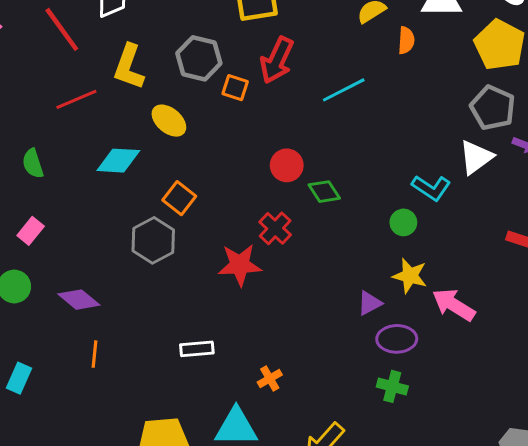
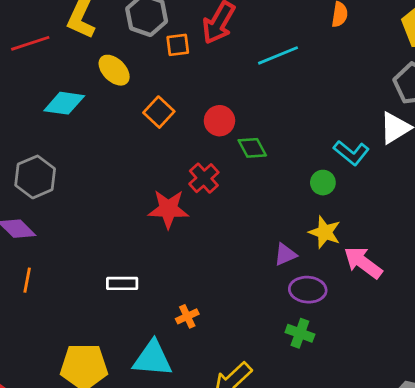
orange square: (235, 88) -> (178, 45), turned -30
orange square: (179, 198) -> (159, 112), moved
gray hexagon: (153, 240) -> (35, 177), moved

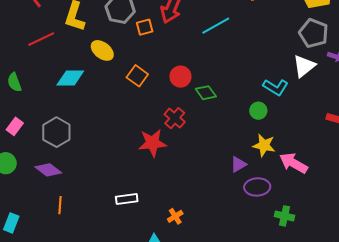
green cross: (300, 333) -> (284, 216), moved

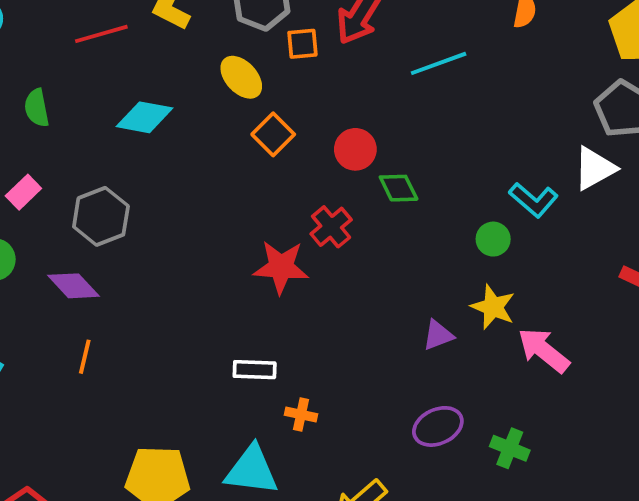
yellow ellipse: (102, 50) -> (241, 77), moved
purple ellipse: (257, 187) -> (438, 426), moved, turned -30
white rectangle: (127, 199) -> (255, 370), moved
orange cross: (175, 216) -> (301, 414), turned 35

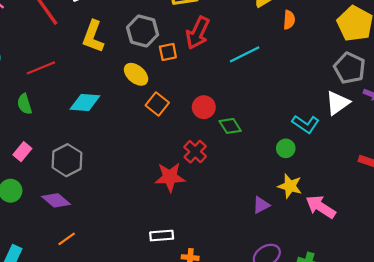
red line: (101, 34) -> (41, 68), moved
orange line: (85, 357) -> (67, 239), turned 48

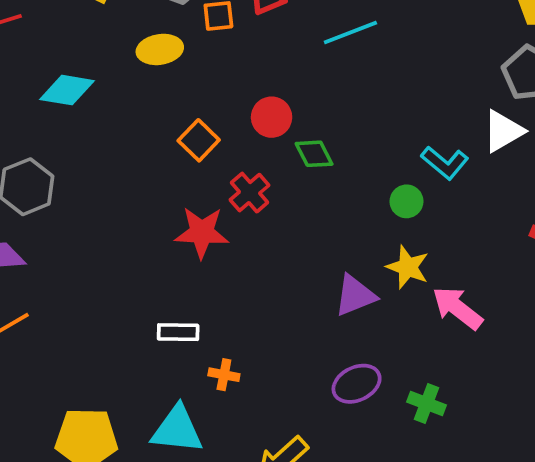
yellow ellipse: (136, 74) -> (160, 49), turned -55
orange square: (157, 104) -> (199, 140), moved
purple triangle: (261, 205) -> (355, 295), size x1.4

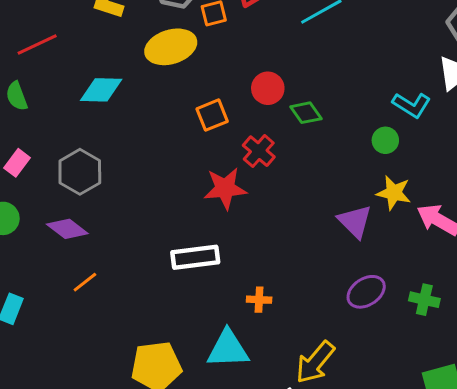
yellow ellipse: (160, 49) -> (171, 47), size x1.4
orange square: (199, 140) -> (212, 115), turned 32
purple triangle: (355, 295) -> (355, 221), turned -45
white rectangle: (178, 332) -> (195, 257), moved, size x1.4

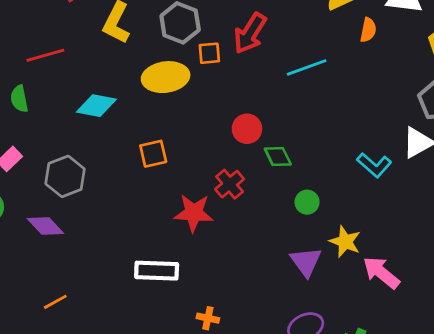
orange square: (212, 115) -> (153, 154), moved
green circle: (385, 140) -> (307, 202), moved
orange line: (85, 282) -> (55, 302), moved

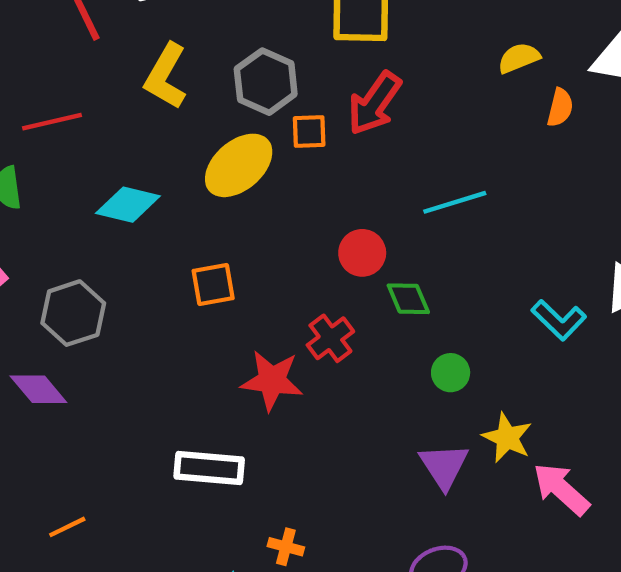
cyan line: (307, 67) -> (455, 202), moved
yellow ellipse: (166, 77) -> (239, 165), turned -36
orange line: (55, 302) -> (67, 527), moved

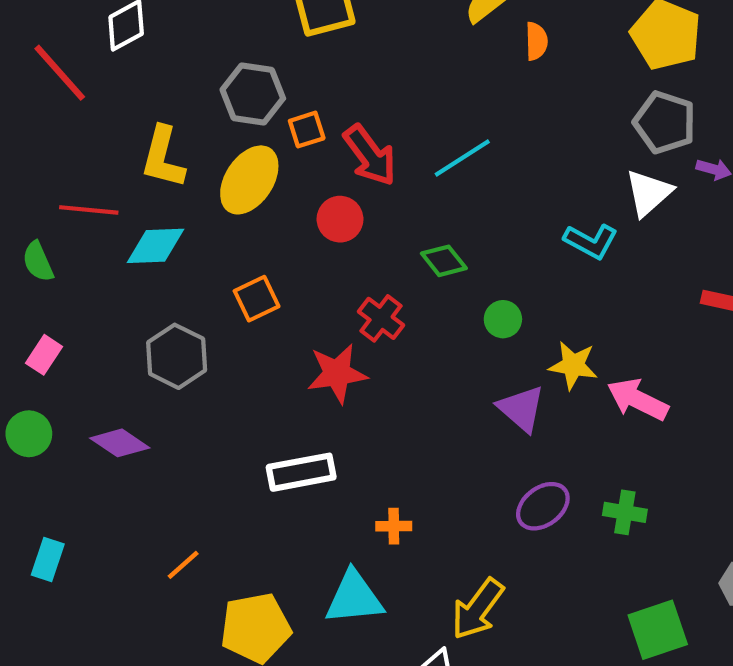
yellow L-shape: (166, 76) -> (163, 157), moved
red arrow: (374, 103) -> (370, 155), moved, turned -56
red line: (52, 122) -> (89, 210), moved, turned 34
red circle: (362, 253) -> (340, 219), moved
gray hexagon: (73, 313) -> (177, 356), moved

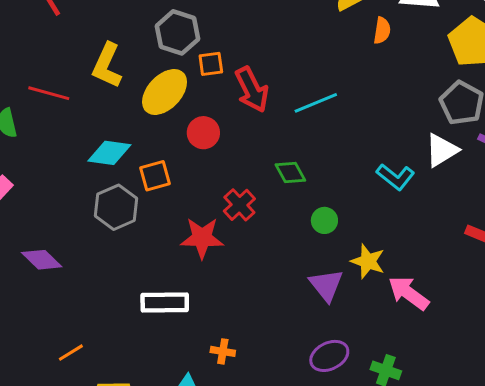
red circle: (340, 219) -> (203, 133), moved
cyan diamond: (156, 246) -> (109, 153), moved
gray hexagon: (177, 356) -> (116, 207), moved

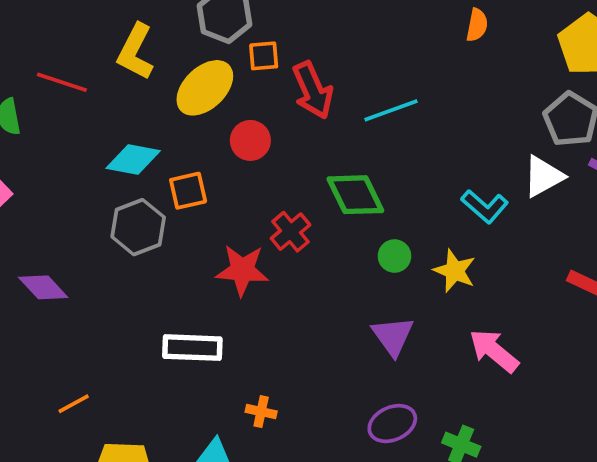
green diamond: (290, 172) -> (355, 195), size x1.5
yellow star: (368, 261) -> (455, 271), moved

